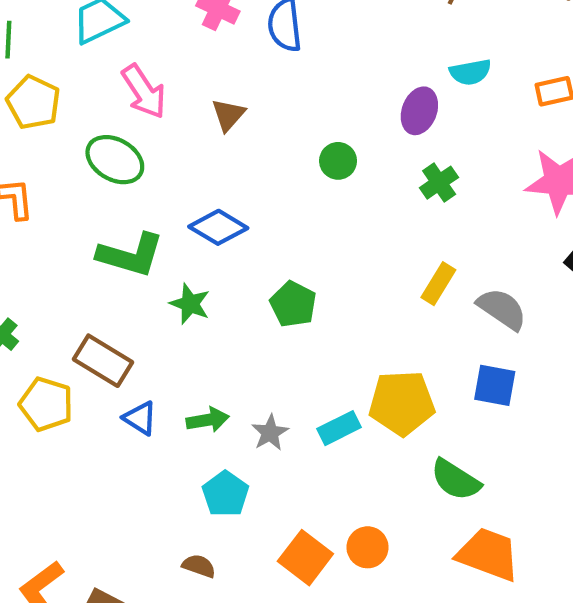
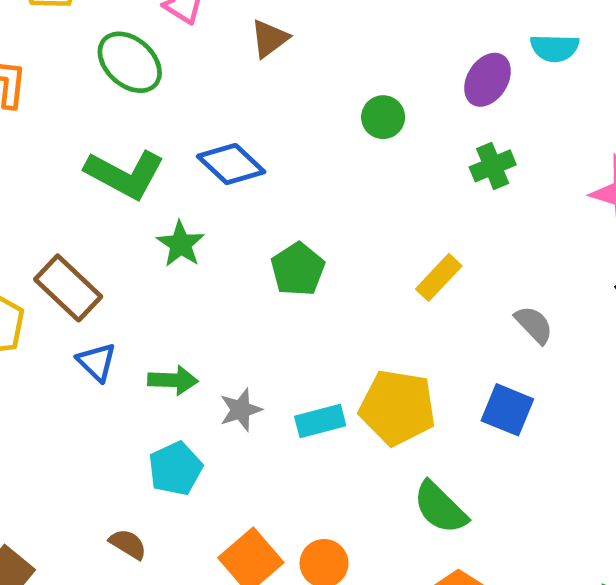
yellow rectangle: (438, 284) -> (439, 277), moved
gray semicircle: (502, 309) -> (534, 325), size x0.7

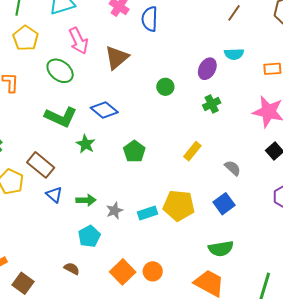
brown triangle: (269, 39) -> (117, 57), size x1.5
blue square: (507, 410) -> (224, 204), turned 35
green semicircle: (440, 508) -> (221, 249), moved, turned -50

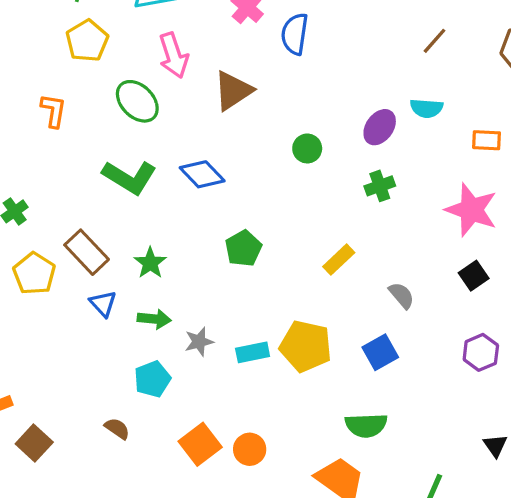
green star: (86, 144) -> (150, 263), moved

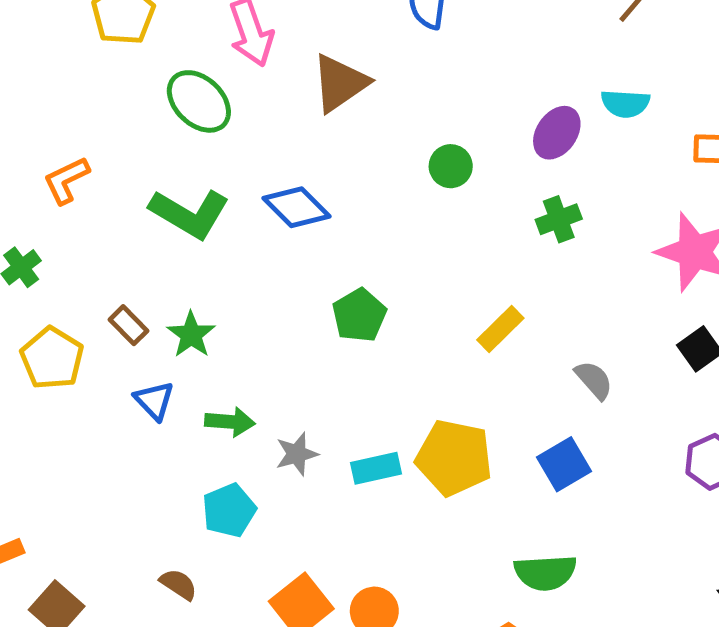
orange L-shape: (53, 111) -> (66, 180), moved, turned -124
brown rectangle: (87, 252) -> (128, 325), size x0.6
green star: (150, 263) -> (191, 335), moved

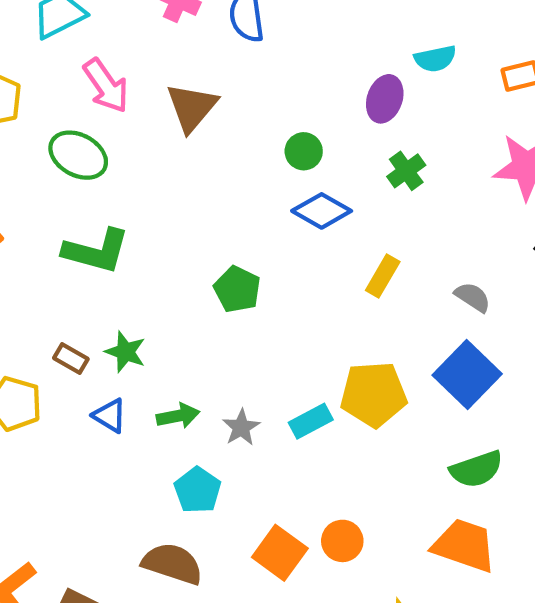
blue diamond: (297, 207) -> (322, 211), moved
green pentagon: (359, 315) -> (237, 289), moved
blue square: (564, 464) -> (467, 374), size x1.4
brown semicircle: (179, 584) -> (172, 564), size x1.8

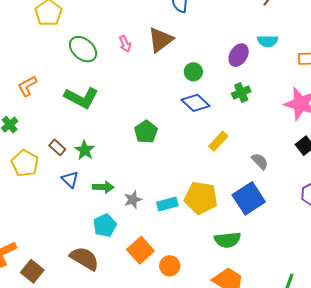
pink arrow: (106, 86) -> (125, 44), moved, size x0.6
brown triangle: (192, 107) -> (160, 40), moved
green semicircle: (476, 469) -> (228, 240), moved
orange square: (280, 553) -> (140, 250), moved

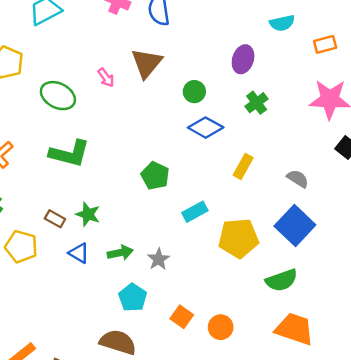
cyan semicircle: (268, 41) -> (282, 23), moved
cyan rectangle: (167, 204) -> (195, 212), moved
orange square: (140, 250) -> (182, 317), size x0.7

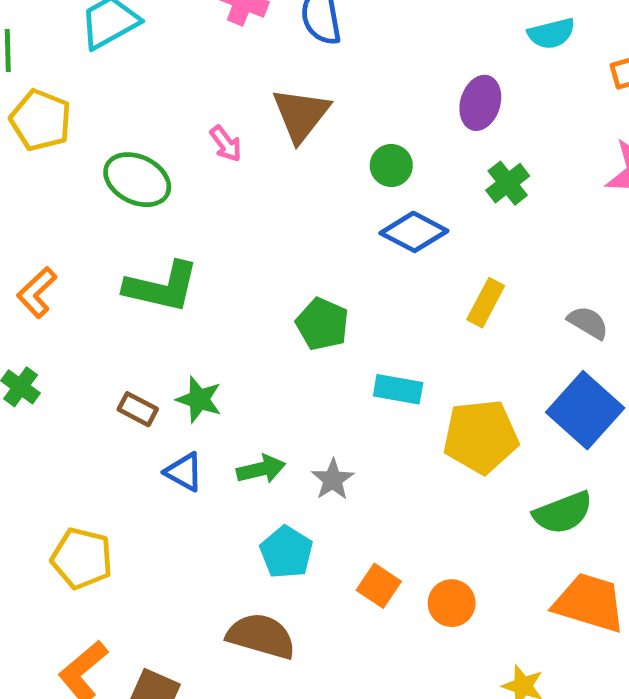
cyan rectangle: (195, 212) -> (398, 389), turned 40
yellow pentagon: (21, 247) -> (82, 558), moved

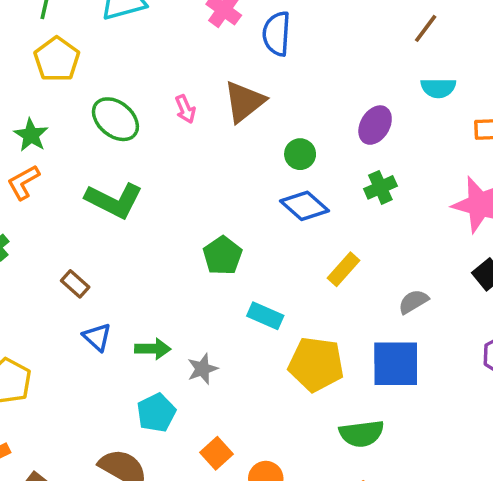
gray semicircle: (588, 323) -> (413, 302), turned -76
green star: (199, 399) -> (31, 135), moved
blue square: (585, 410) -> (396, 364), turned 34

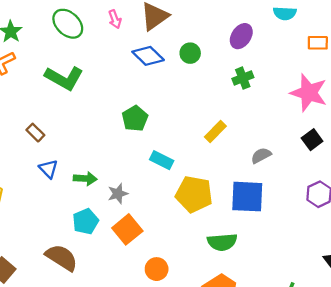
blue diamond: (305, 206) -> (148, 56), moved
orange square: (217, 453) -> (127, 229), moved, size x1.4

